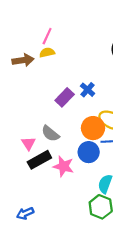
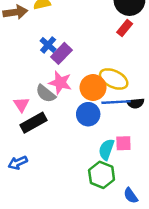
blue cross: (88, 90) -> (48, 45), moved
pink star: (63, 166) -> (60, 83), moved
blue arrow: (25, 213) -> (18, 163), moved

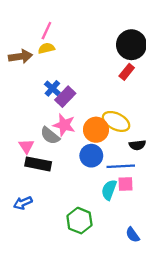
blue line: (116, 102) -> (121, 166), moved
black rectangle: (34, 123) -> (38, 164), turned 40
green hexagon: (102, 175) -> (79, 221), moved

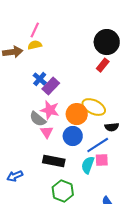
pink triangle: (26, 146) -> (47, 132), moved
black rectangle: (38, 164) -> (54, 161), moved
blue line: (121, 166) -> (98, 145), turned -30

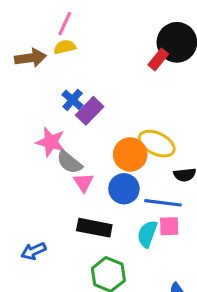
red rectangle: (103, 65) -> (158, 59), moved
pink star: (50, 110) -> (51, 142), moved
blue line: (98, 145) -> (163, 203), turned 40

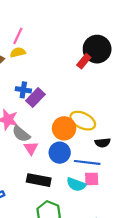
blue cross: (73, 100) -> (23, 90), turned -32
cyan semicircle: (147, 234) -> (76, 184), turned -90

